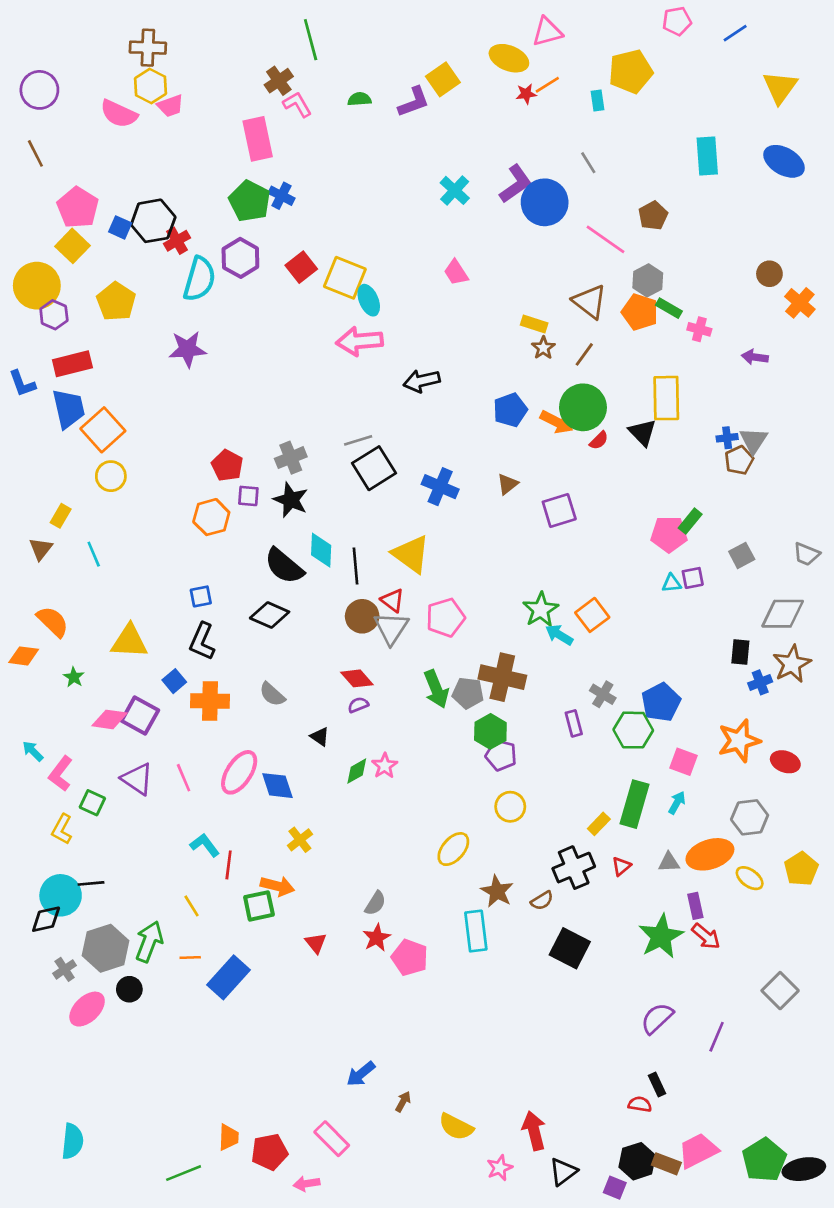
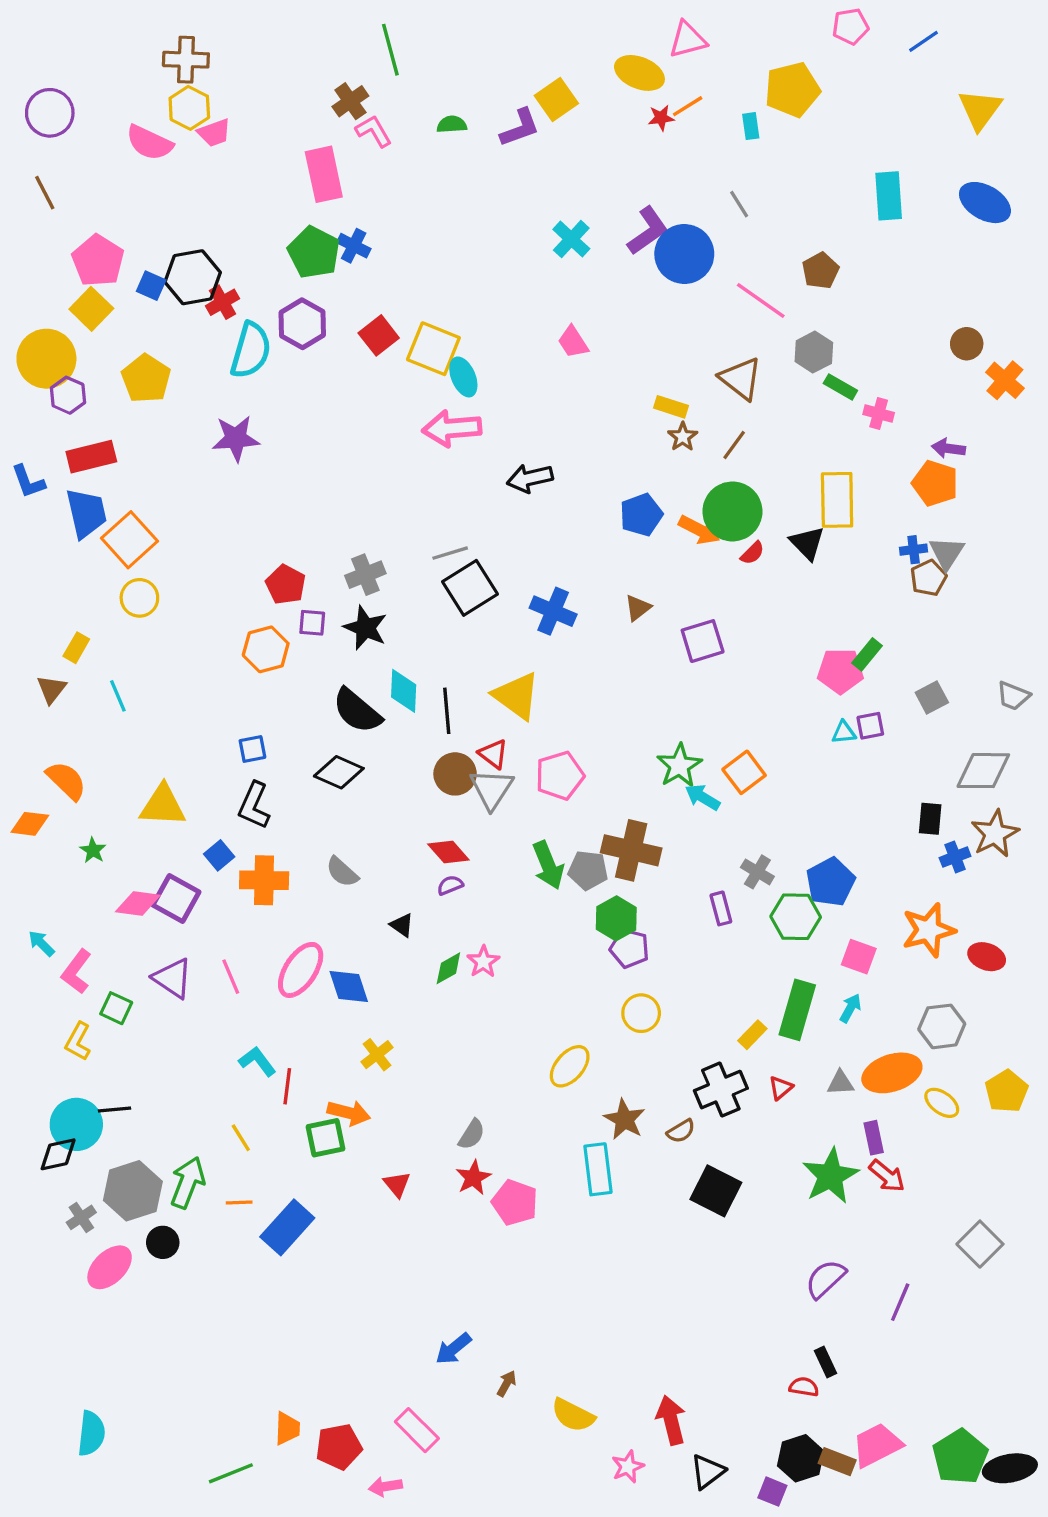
orange pentagon: (640, 312) -> (935, 483), moved

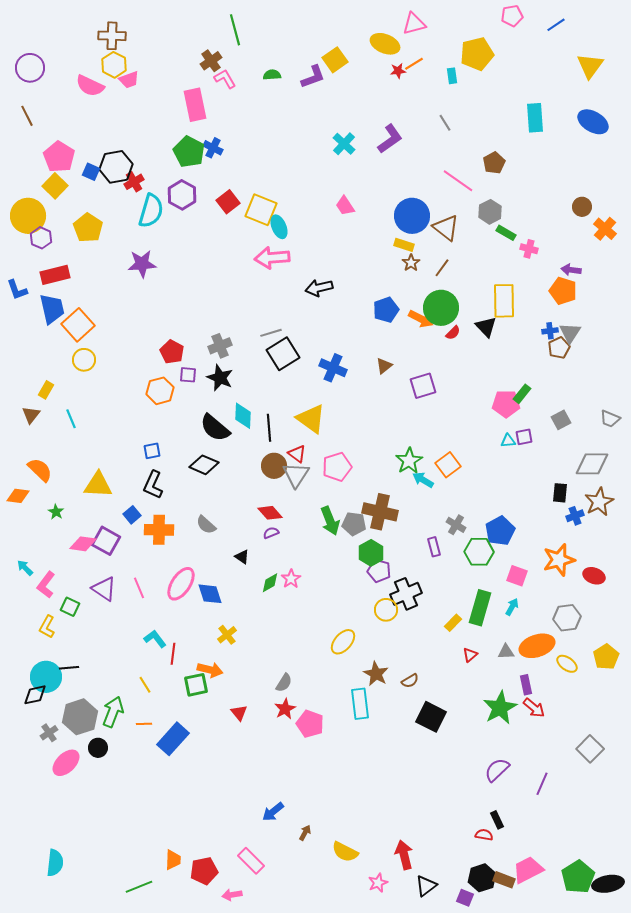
blue circle: (684, 254) -> (412, 216), moved
black cross: (721, 1090) -> (406, 594), moved

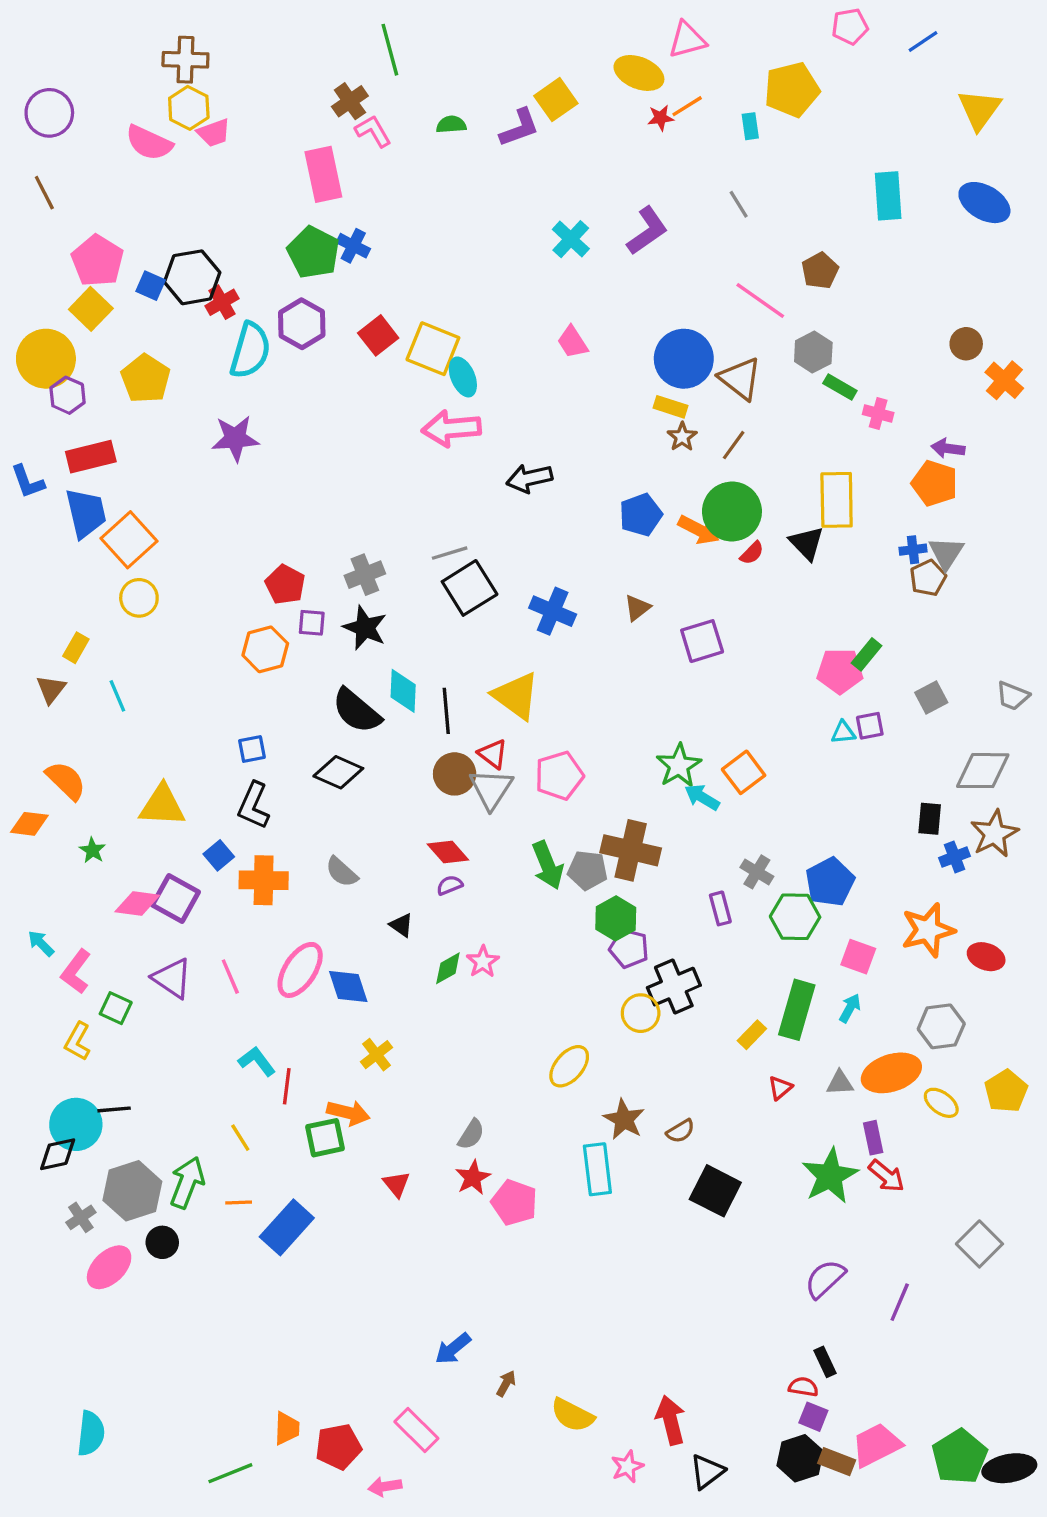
purple square: (465, 898) -> (813, 1417), moved

